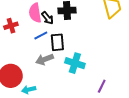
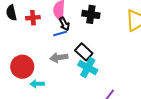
black arrow: (48, 18) -> (64, 24), moved
black rectangle: (57, 42) -> (84, 52), moved, turned -54

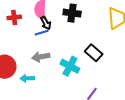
black rectangle: (84, 52) -> (94, 53), moved
cyan arrow: (37, 84) -> (27, 78), moved

